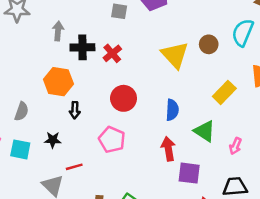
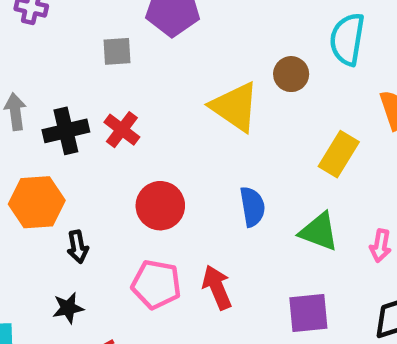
black star: (53, 140) -> (68, 308), moved
red arrow: (168, 149) -> (217, 287), moved

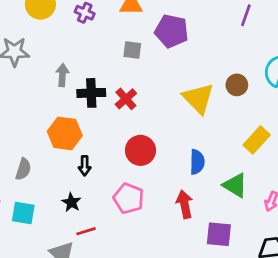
red arrow: (217, 287) -> (184, 204), moved
black star: (68, 308) -> (71, 202), turned 30

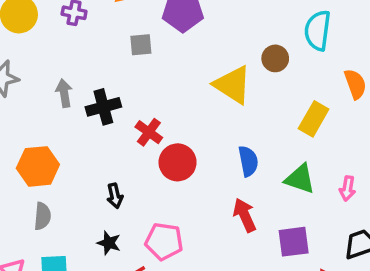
red cross: (126, 99) -> (149, 132), moved
orange hexagon: (65, 133) -> (38, 166), moved
pink pentagon: (129, 198) -> (164, 241), moved

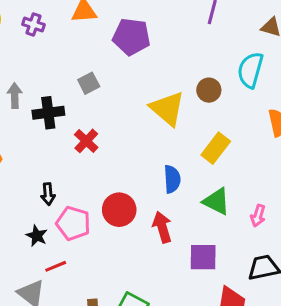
gray square: (141, 45) -> (89, 83), moved, turned -30
yellow rectangle: (314, 119) -> (216, 148), moved
red circle: (178, 162) -> (119, 210), moved
pink pentagon: (164, 241) -> (73, 223), moved

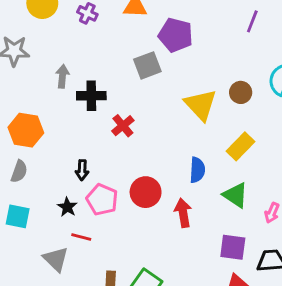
gray square: (89, 83) -> (147, 65), moved, size x1.4
purple square: (203, 257) -> (233, 247), moved
red line: (56, 266) -> (81, 237), turned 30

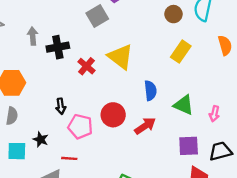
brown circle: (241, 92) -> (173, 14), moved
yellow triangle: (201, 105) -> (120, 57), moved
yellow rectangle: (241, 146) -> (181, 52), moved
black star: (67, 207) -> (41, 139), moved
red arrow: (183, 213) -> (145, 126), turned 75

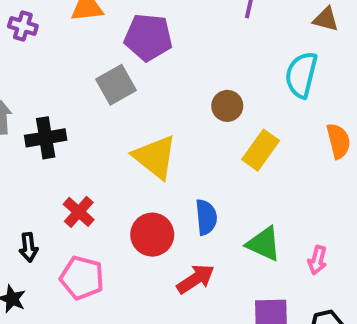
brown circle: (173, 14) -> (227, 106), moved
red cross: (86, 66) -> (79, 212), moved
black arrow: (61, 106) -> (29, 247), moved
red circle: (113, 115) -> (152, 235), moved

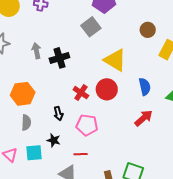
red circle: (152, 235) -> (107, 89), moved

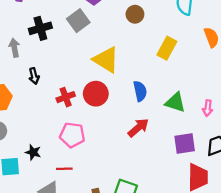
brown circle: (148, 30) -> (135, 14), moved
black cross: (59, 58) -> (40, 28), moved
red cross: (81, 93) -> (66, 97), turned 35
black arrow: (58, 114) -> (34, 76), moved

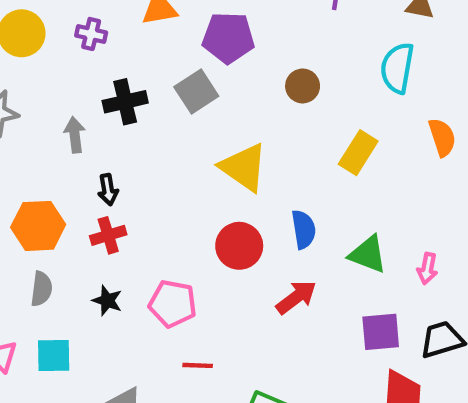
red circle: (96, 94) -> (239, 246), moved
red cross: (66, 97) -> (108, 235), moved
black star: (33, 152) -> (107, 301), moved
red line: (64, 169) -> (198, 365), moved

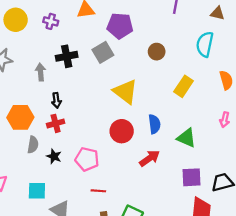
pink arrow: (427, 269) -> (225, 120), moved
gray semicircle: (41, 289) -> (33, 145), moved
cyan square: (54, 356) -> (37, 191), moved

